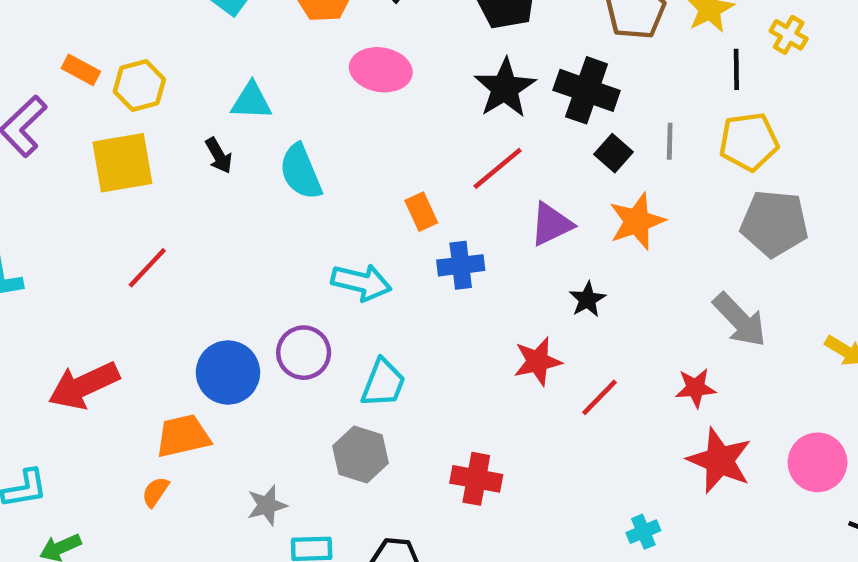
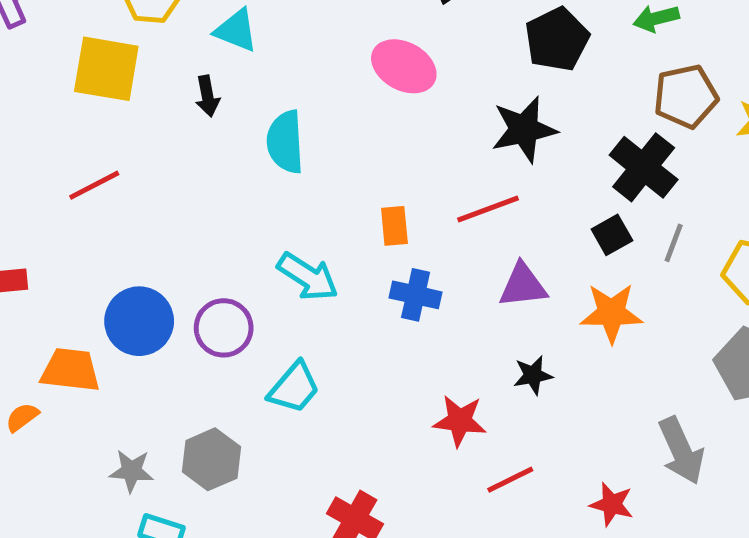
black cross: (587, 90) -> (644, 167), moved
cyan triangle: (251, 101) -> (236, 30), moved
gray hexagon: (361, 454) -> (211, 459), moved

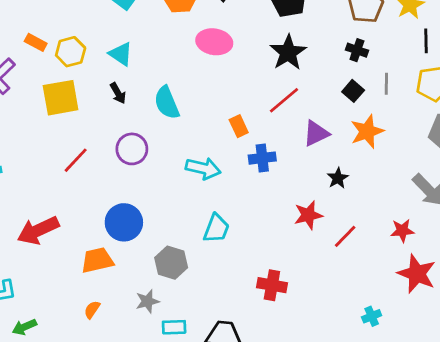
cyan triangle: (236, 30) -> (121, 54), turned 32
black cross: (644, 167) -> (357, 50), size x0.6
purple circle: (224, 328) -> (132, 149), moved
orange semicircle: (22, 417) -> (92, 310), moved
gray hexagon: (211, 459) -> (171, 263), moved

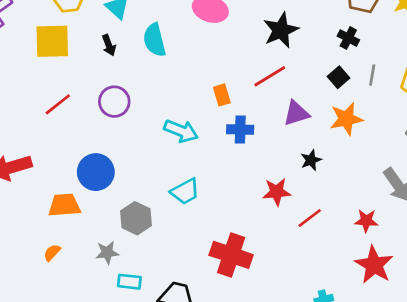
cyan semicircle: (167, 103) -> (155, 40), moved
cyan trapezoid: (216, 228) -> (185, 191), turned 32
red cross: (272, 285) -> (231, 255), size x1.4

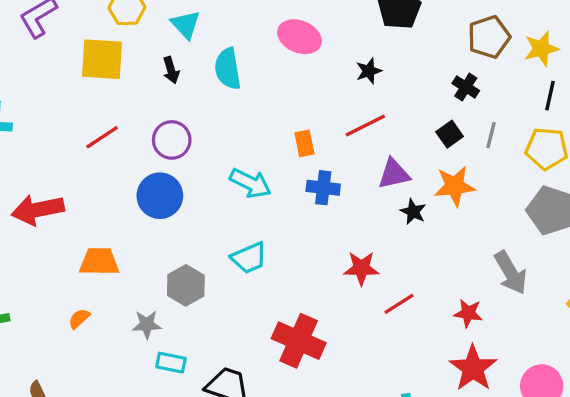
black star: (281, 30) -> (369, 71), moved, size x0.6
black star: (311, 160) -> (413, 212), moved, turned -30
blue circle: (96, 172) -> (160, 196), moved

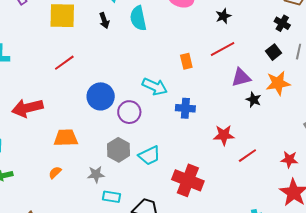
purple circle: (172, 140) -> (129, 112), moved
blue cross: (323, 188) -> (185, 108), moved
cyan trapezoid: (249, 258) -> (149, 156), moved

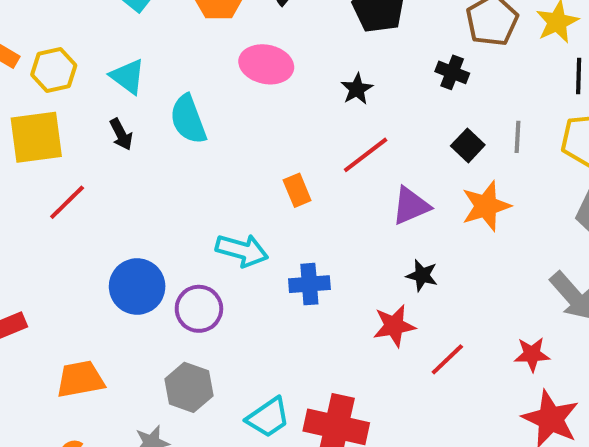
black cross: (282, 23) -> (452, 72), moved
red line: (64, 63) -> (67, 202), moved
black star: (254, 100) -> (422, 275), moved
cyan trapezoid: (149, 156) -> (268, 418), moved

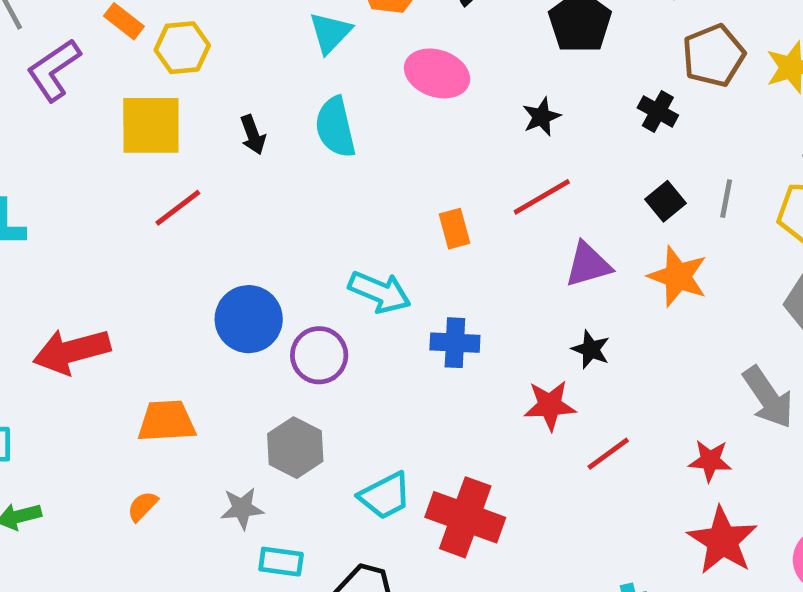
cyan triangle: (128, 76) -> (330, 33), moved, turned 30
orange star: (486, 206) -> (678, 276), turned 30

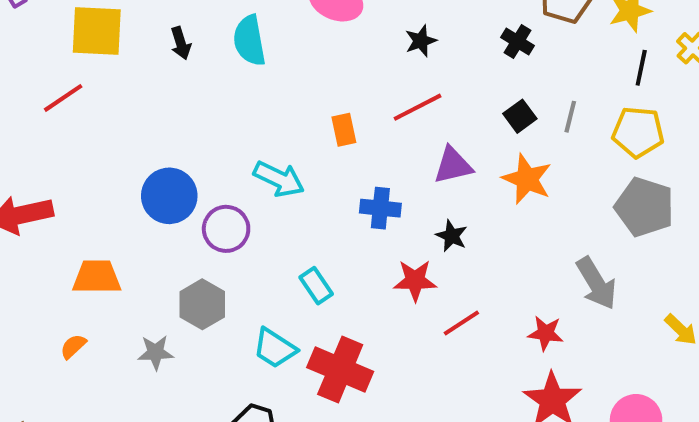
red line: (178, 208) -> (63, 98), moved
blue cross: (455, 343) -> (380, 208), moved
cyan trapezoid: (385, 496) -> (275, 348), turned 57
cyan rectangle: (281, 562) -> (316, 286), moved, turned 45

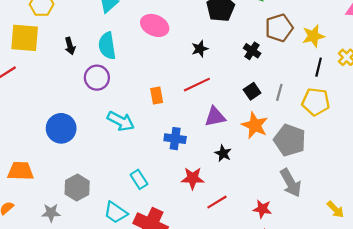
gray pentagon: (644, 207) -> (290, 140), moved
purple circle: (226, 229) -> (97, 78), moved
black star: (452, 236) -> (223, 153), moved

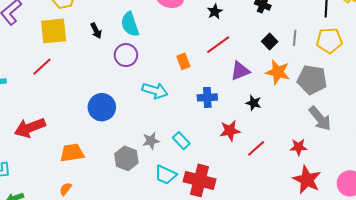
gray star: (51, 213) -> (151, 141), moved

